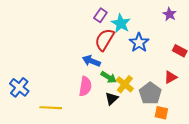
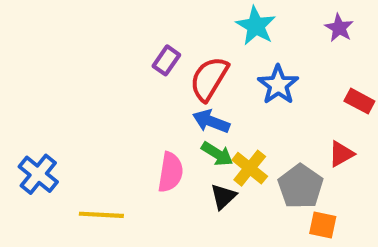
purple rectangle: (100, 15) -> (166, 60), moved
cyan star: (121, 23) -> (256, 26), moved
blue arrow: (91, 61) -> (211, 121), moved

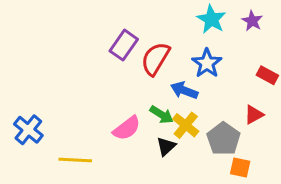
cyan star: (256, 26) -> (211, 19), moved
purple rectangle: (166, 60) -> (124, 45), size x1.4
blue arrow: (211, 121) -> (184, 90), moved
pink semicircle: (170, 172) -> (127, 128), turned 44

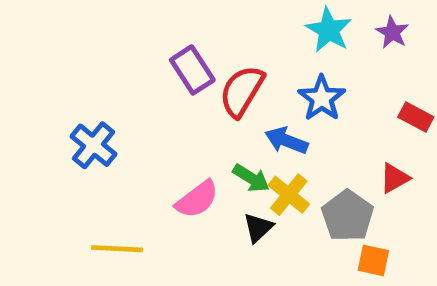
purple rectangle: (124, 45) -> (192, 70), turned -68
blue cross: (28, 130) -> (93, 145), moved

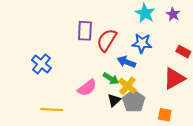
purple rectangle: (192, 70) -> (85, 31), turned 36
blue star: (322, 98) -> (142, 43), turned -30
red triangle: (395, 178) -> (174, 78), size x1.6
gray pentagon: (348, 216) -> (134, 101), moved

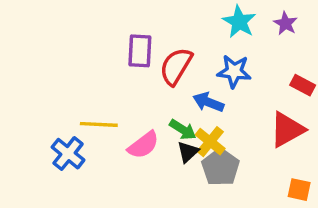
blue cross: (41, 64) -> (68, 154), moved
black triangle: (114, 100) -> (188, 152), moved
yellow line: (52, 110) -> (99, 124), moved
orange square: (165, 115) -> (299, 190), moved

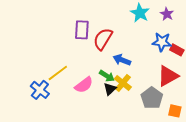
blue star: (234, 71) -> (162, 42), moved
yellow line: (99, 124) -> (58, 73), turned -40
gray pentagon: (220, 167) -> (152, 98), moved

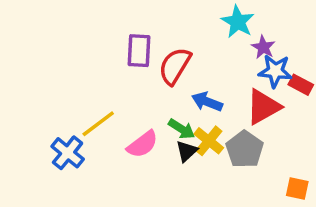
purple star: (167, 14) -> (263, 47), moved
red triangle: (168, 76) -> (263, 107), moved
gray pentagon: (152, 98) -> (245, 149), moved

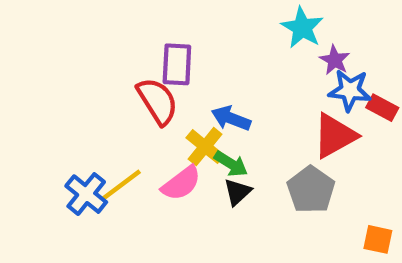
red semicircle: (175, 66) -> (157, 101), moved, turned 117
blue arrow: (207, 102) -> (231, 118), moved
yellow line: (98, 124) -> (121, 185), moved
yellow cross: (209, 141) -> (205, 147), moved

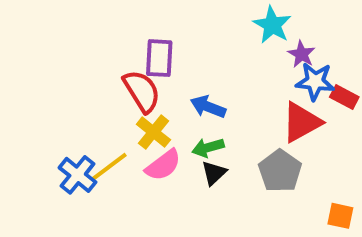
yellow cross: (205, 147) -> (153, 132), moved
green arrow: (231, 164) -> (208, 148), turned 132

